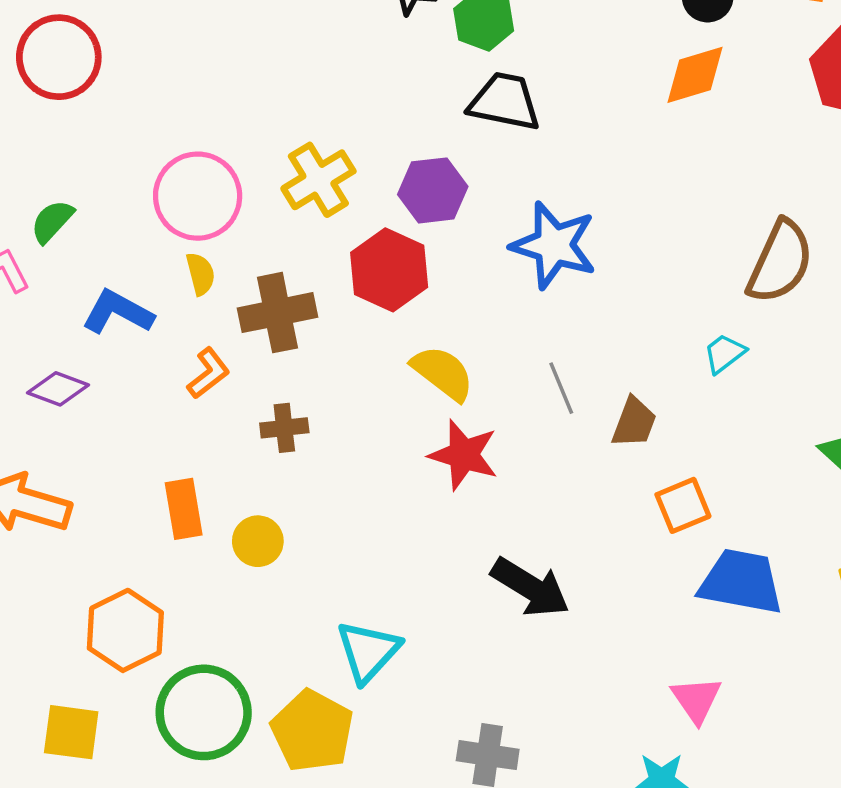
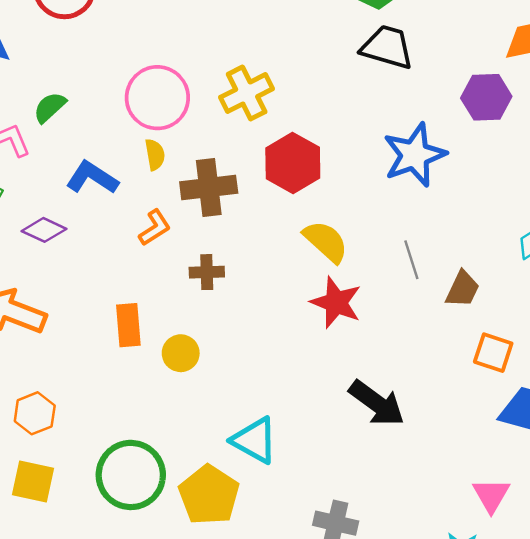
purple hexagon: (433, 190) -> (486, 97), moved
blue star: (554, 245) -> (415, 155), turned 30
orange square: (683, 505) -> (493, 353), turned 36
orange hexagon: (125, 630) -> (35, 413), moved, size x0.7
cyan triangle: (368, 651) -> (255, 440), turned -48

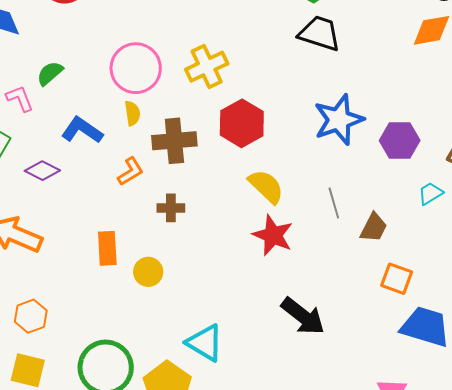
purple hexagon: (486, 97) -> (400, 141), moved

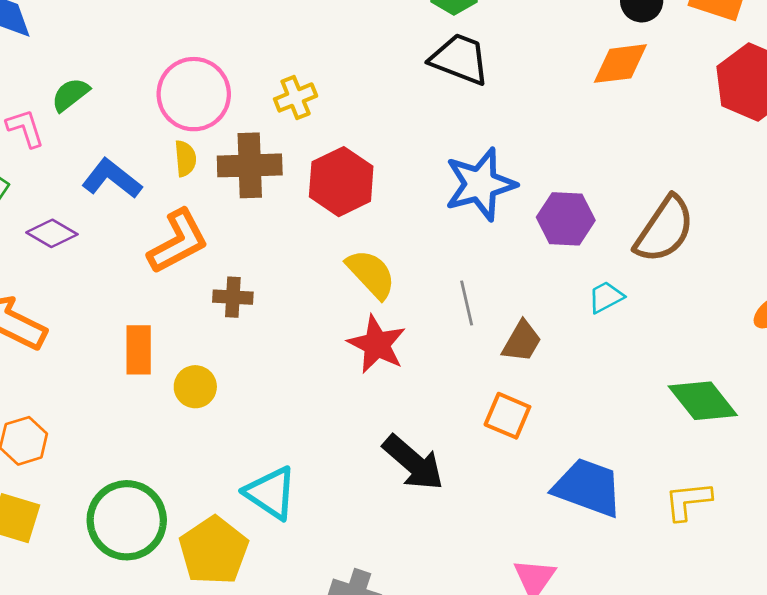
yellow cross: (207, 67) -> (296, 97), size x0.7
brown cross: (174, 141) -> (250, 165), moved
orange L-shape: (130, 171) -> (178, 242), size x1.6
orange square: (397, 279) -> (507, 416), moved

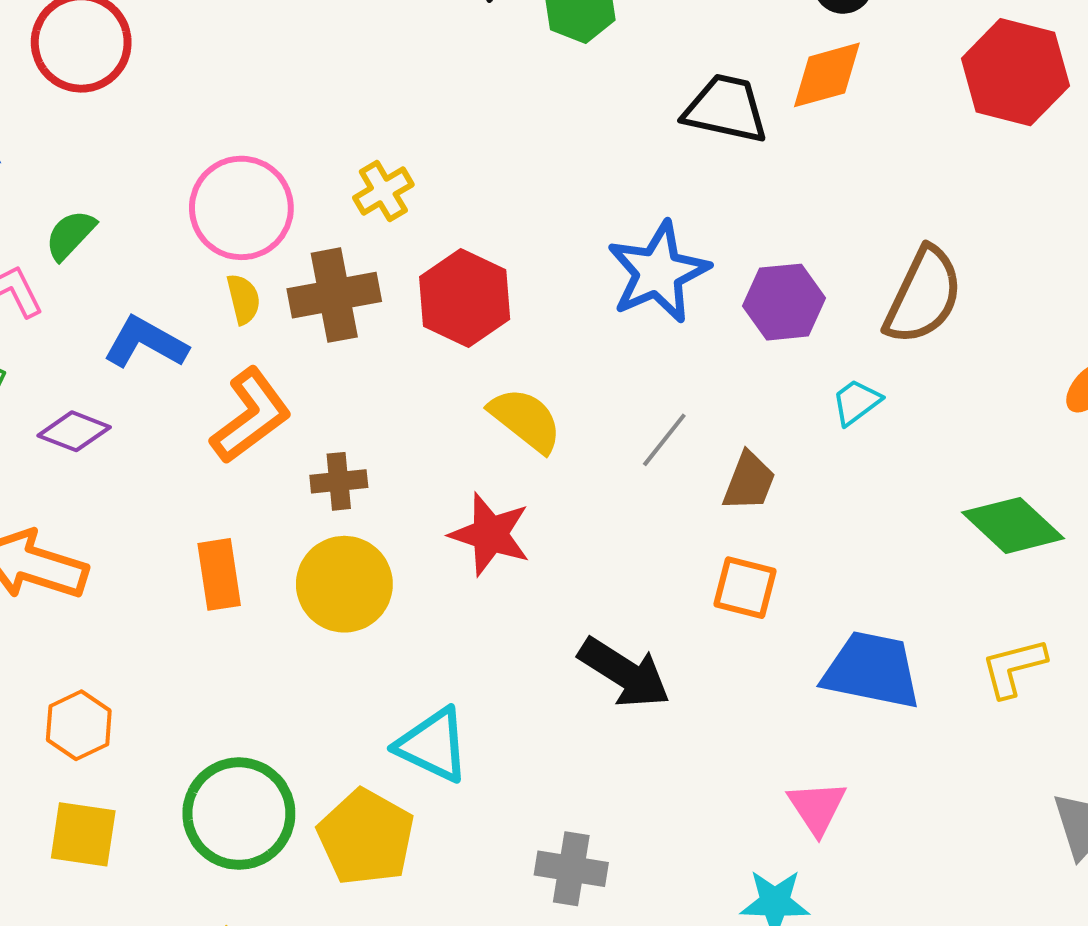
black trapezoid: (460, 59) -> (726, 109), moved
gray line: (467, 303) -> (664, 440), turned 60
red star: (377, 344) -> (490, 534), moved
yellow circle: (195, 387) -> (344, 584), moved, size x1.6

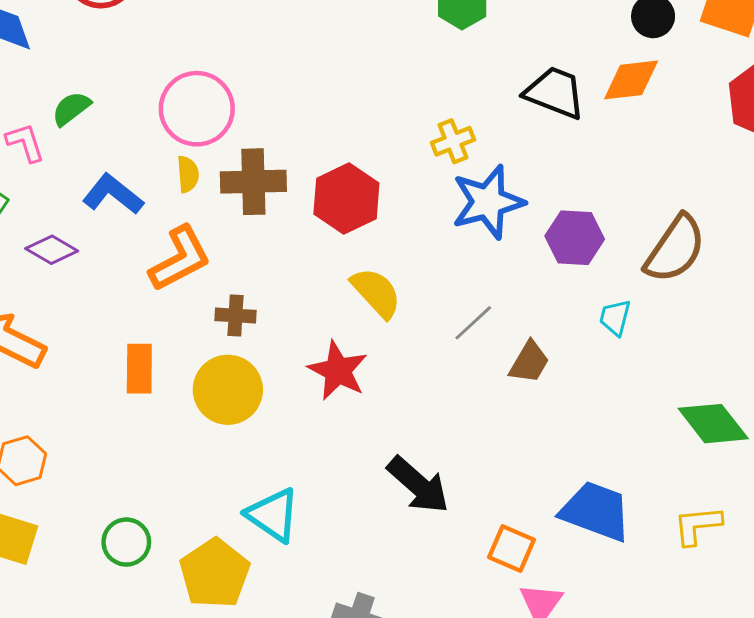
yellow cross: (383, 191) -> (453, 141), moved
cyan trapezoid: (856, 402) -> (615, 317), turned -48
orange square: (745, 588) -> (512, 549), moved
green circle: (239, 814) -> (126, 542), size x0.6

